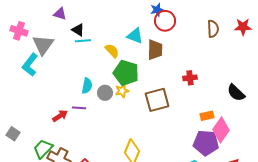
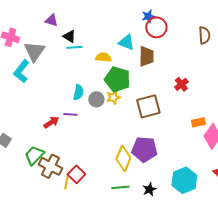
yellow semicircle: (112, 51) -> (103, 57), turned -42
red cross: (190, 78) -> (181, 84), turned -32
purple pentagon: (206, 143) -> (144, 149), moved

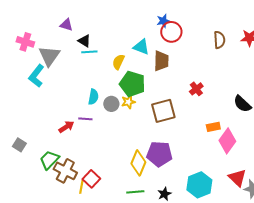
yellow semicircle: (103, 57) -> (118, 62), turned -70

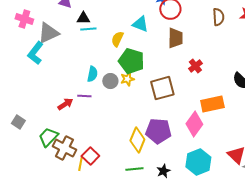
black triangle: (84, 41) -> (83, 18), turned -32
gray triangle: (49, 56) -> (48, 33), turned 30
brown trapezoid: (161, 61) -> (175, 38), moved
orange rectangle: (213, 127) -> (212, 104), size x1.6
pink diamond: (227, 141) -> (194, 124), moved

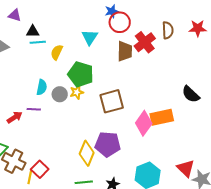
cyan triangle: (140, 24) -> (90, 37), turned 42
yellow semicircle: (117, 39) -> (57, 52), moved
red cross: (195, 66) -> (145, 42), moved, size x1.5
pink diamond: (194, 124) -> (144, 123), moved

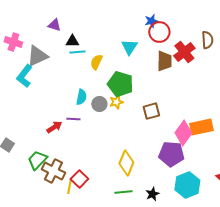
brown square: (112, 101) -> (151, 111), size x0.7
purple pentagon: (108, 144) -> (171, 154), moved

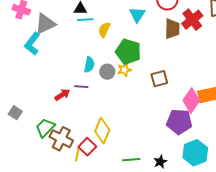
yellow diamond: (126, 163) -> (102, 131), moved

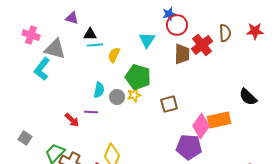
gray triangle: (45, 24) -> (55, 49), turned 40
red arrow: (62, 95) -> (72, 120), turned 77

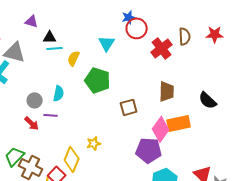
brown trapezoid: (182, 54) -> (167, 91), moved
yellow star: (134, 95) -> (94, 143), moved
gray circle: (117, 97) -> (35, 100), moved

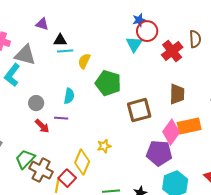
cyan triangle: (107, 43) -> (134, 44), moved
gray circle: (35, 100) -> (36, 103), moved
brown square: (129, 107) -> (139, 110), size x1.4

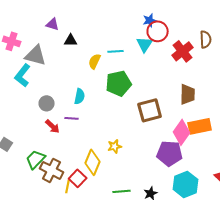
cyan line: (65, 51) -> (116, 51), moved
green pentagon: (108, 83) -> (119, 83), turned -30

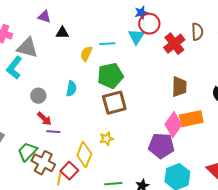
brown square: (150, 110) -> (114, 103), moved
purple line: (72, 118) -> (53, 132), moved

